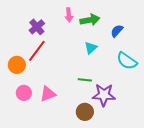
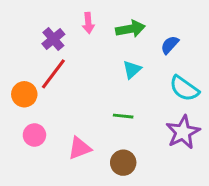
pink arrow: (69, 15) -> (88, 23), moved
pink triangle: (48, 94) -> (80, 148), moved
purple star: (104, 95) -> (183, 132), moved, turned -30

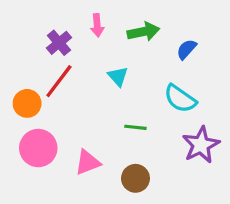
cyan triangle: (132, 70) -> (118, 76), moved, turned -30
cyan semicircle: (184, 88) -> (180, 99), moved
pink circle: (34, 135) -> (38, 148), size x1.5

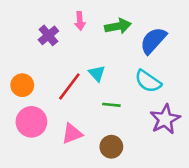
blue semicircle: (186, 49) -> (153, 41), size x1.6
cyan triangle: (118, 76) -> (97, 73), moved
red line: (59, 81) -> (69, 86), moved

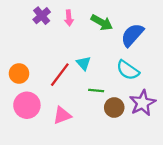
green arrow: (118, 26) -> (102, 22), turned 40
purple cross: (48, 35) -> (42, 16), moved
brown circle: (111, 147) -> (114, 107), moved

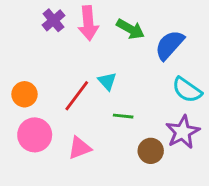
pink arrow: (69, 18) -> (88, 23), size x1.6
cyan semicircle: (128, 70) -> (187, 90), moved
brown circle: (114, 107) -> (151, 151), moved

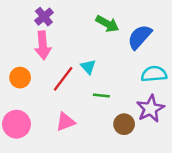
pink arrow: (88, 23) -> (43, 45), moved
cyan semicircle: (187, 90) -> (154, 74), turned 140
pink circle: (35, 135) -> (16, 124), moved

